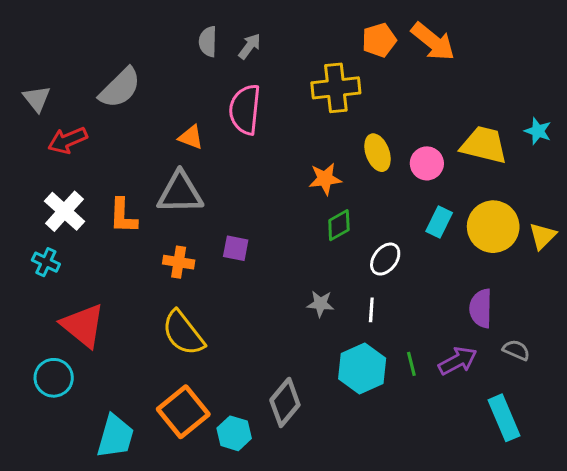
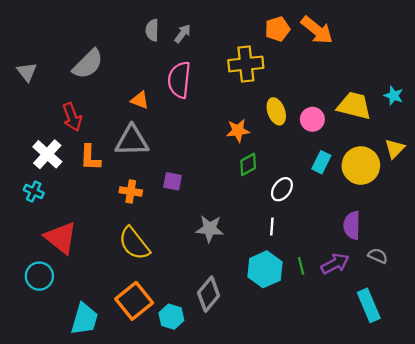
red arrow: (68, 140) -> (72, 117), moved, turned -88
yellow triangle: (543, 236) -> (395, 149), moved
gray star: (320, 304) -> (210, 229), moved, size x1.4

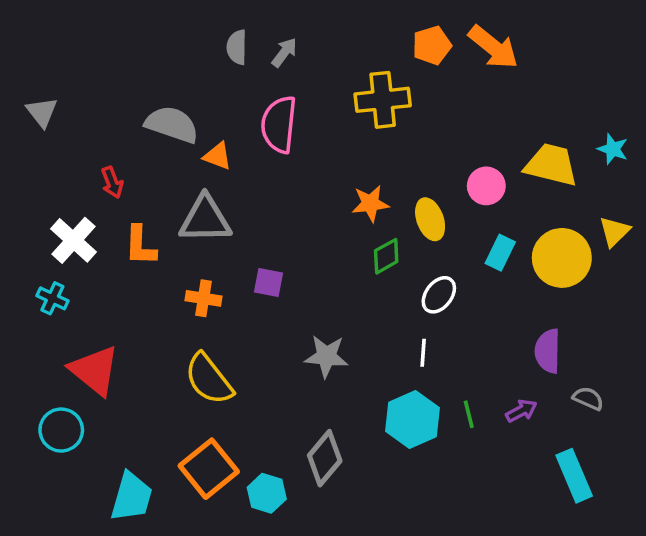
gray semicircle: (88, 64) -> (172, 124), moved, turned -116
yellow ellipse: (276, 111) -> (430, 219), moved
red arrow: (72, 117) -> (112, 182), size x0.7
purple arrow: (335, 264) -> (521, 411), size x0.7

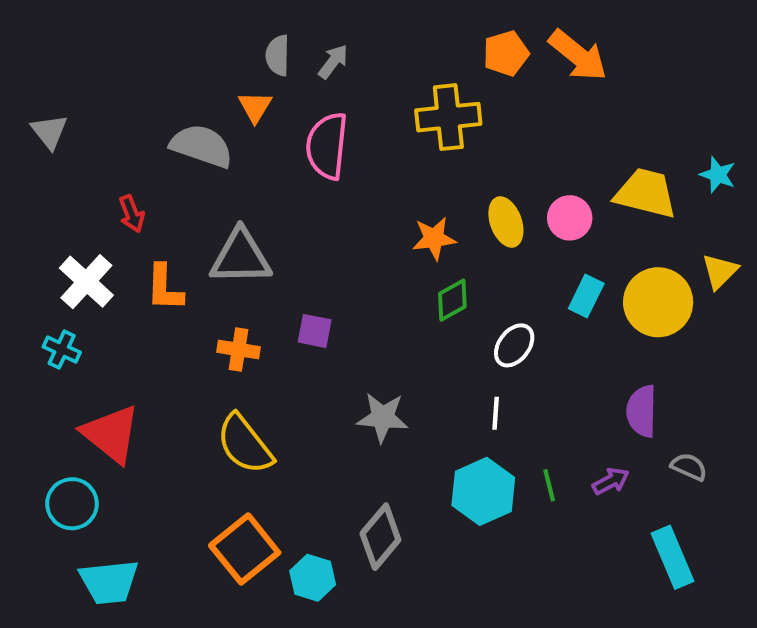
orange triangle: (218, 156) -> (255, 107), moved, turned 40
yellow ellipse: (430, 219) -> (506, 222), moved
cyan trapezoid: (131, 497) -> (109, 582), moved, turned 68

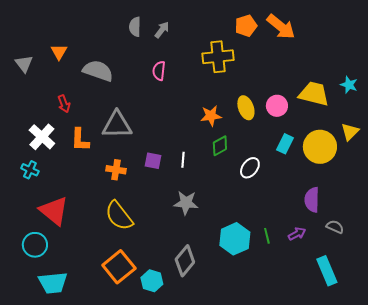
orange triangle: (255, 107) -> (59, 52), moved
pink semicircle: (327, 146) -> (159, 71), size x0.6
white line: (496, 413) -> (183, 160), moved

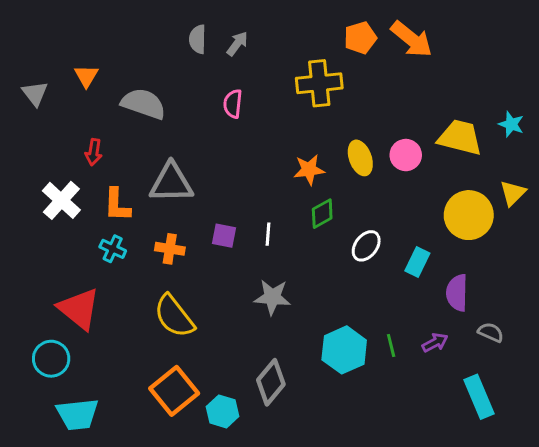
red arrow: (64, 104) -> (94, 152), turned 30
cyan rectangle: (285, 144) -> (417, 262), moved
cyan cross: (30, 170) -> (113, 249), moved

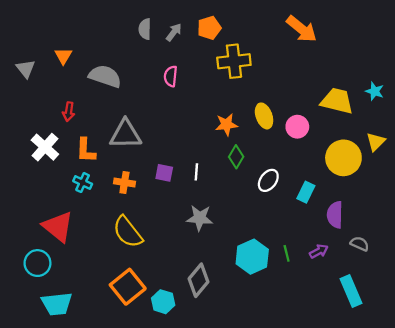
orange pentagon: (360, 38) -> (209, 28), moved
pink circle: (406, 155) -> (297, 127), moved
green diamond: (322, 214) -> (236, 157), turned -30

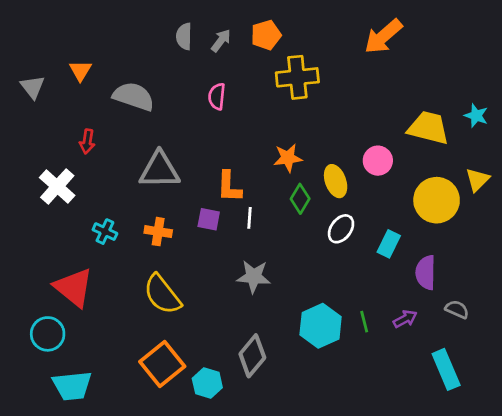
orange arrow: (302, 29) -> (383, 36), turned 100
yellow ellipse: (264, 116) -> (336, 181), moved
orange L-shape: (86, 150) -> (229, 187), moved

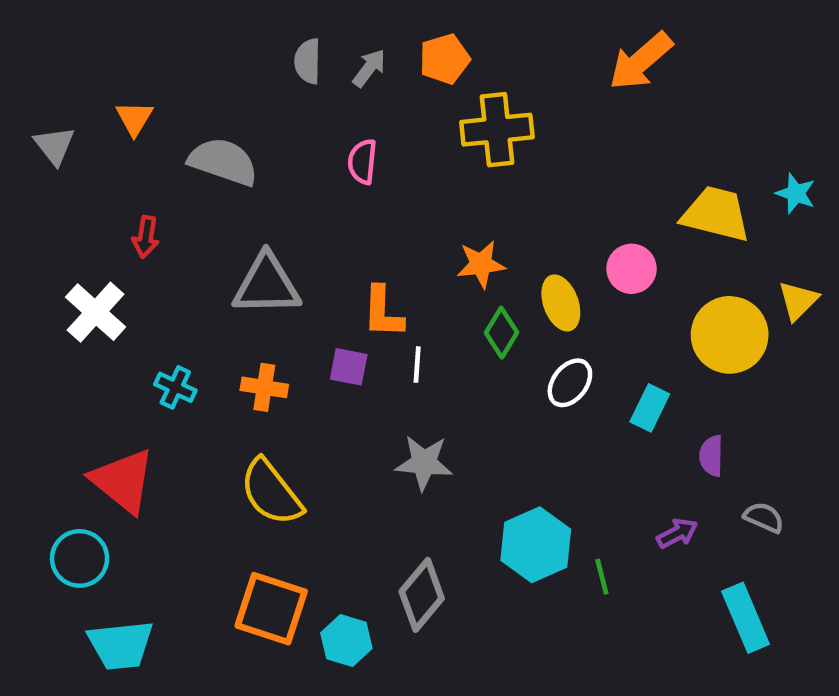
purple semicircle: (426, 272) -> (711, 456), size x0.7
green line: (364, 322) -> (602, 577), moved
orange square: (162, 364) -> (271, 609), turned -33

